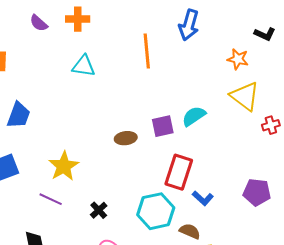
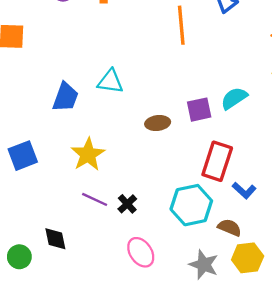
cyan triangle: (84, 66) -> (110, 81), moved
blue trapezoid: (19, 115) -> (65, 97), moved
purple line: (51, 199) -> (95, 199), moved

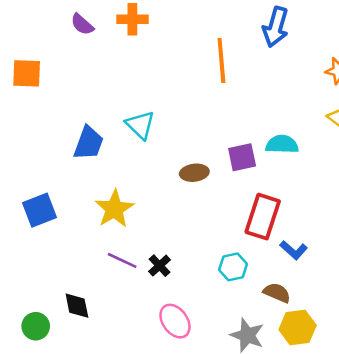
cyan triangle: (110, 81) -> (140, 125), turned 36
cyan semicircle: (234, 98) -> (282, 144), turned 36
cyan hexagon: (191, 205) -> (233, 267), size x0.6

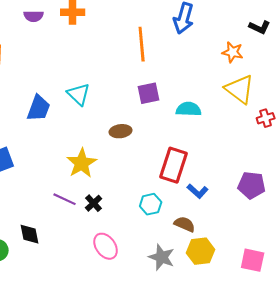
purple semicircle: (82, 24) -> (34, 16), turned -42
purple square: (242, 157) -> (149, 93), moved
yellow star: (114, 209) -> (82, 163), moved

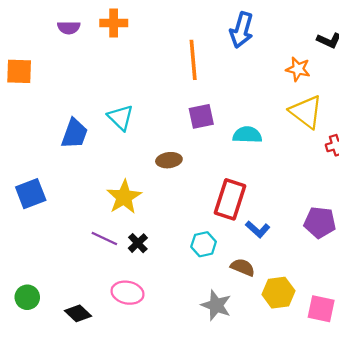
black diamond: (30, 234) -> (78, 313), moved, turned -35
pink ellipse: (106, 246) -> (127, 293), moved, turned -44
yellow hexagon: (201, 251) -> (278, 293), moved

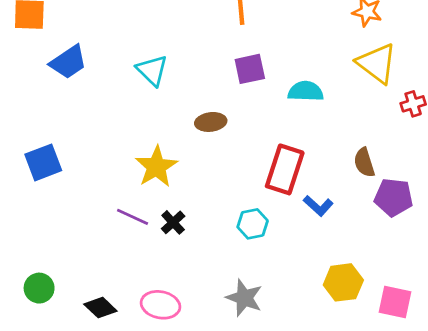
blue trapezoid: (74, 134) -> (68, 62), moved, turned 36
brown semicircle: (243, 267) -> (364, 162), moved, turned -130
pink ellipse: (127, 293) -> (160, 305), moved
gray star: (216, 305) -> (244, 298), moved

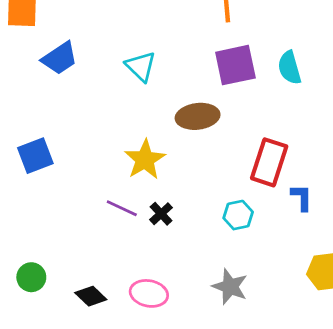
purple square: (250, 69) -> (235, 65), size x1.4
cyan semicircle: (306, 91) -> (289, 68), moved, turned -108
brown ellipse: (211, 122) -> (198, 116), size x1.4
blue L-shape: (318, 206) -> (302, 197), turned -132

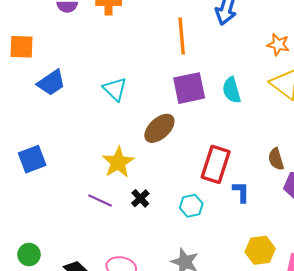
brown ellipse: (198, 116) -> (159, 128), turned -36
black cross: (161, 214) -> (140, 198), moved

